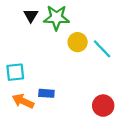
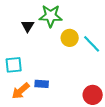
black triangle: (31, 15) -> (28, 26), moved
orange arrow: (23, 101) -> (21, 91), turned -66

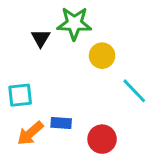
cyan line: (92, 44) -> (134, 91), moved
red circle: (93, 95) -> (102, 139), moved

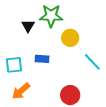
blue rectangle: (61, 123) -> (42, 59), moved

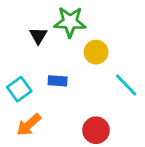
cyan square: (14, 65) -> (19, 89), turned -30

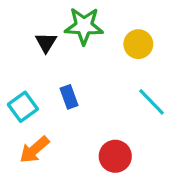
yellow circle: (96, 52) -> (138, 44), moved
blue rectangle: (58, 81) -> (69, 97), turned 66

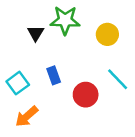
red circle: (115, 156) -> (86, 95), moved

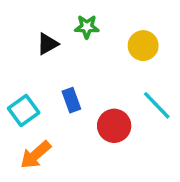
green star: (65, 20) -> (87, 27), size x0.6
black triangle: (36, 33) -> (48, 44), turned 30

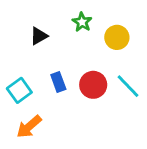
green star: (87, 27) -> (82, 22), moved, turned 30
red circle: (114, 126) -> (93, 85), moved

